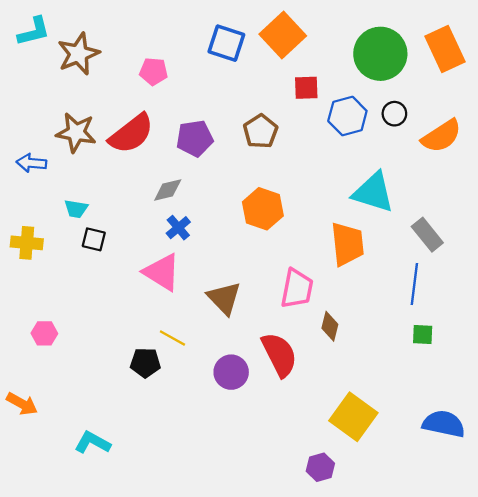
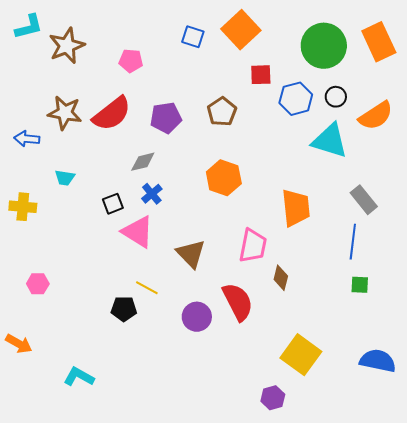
blue square: (226, 43) -> (193, 37), size x0.7
cyan triangle: (373, 192) -> (330, 141), moved
black square: (94, 239) -> (113, 204), moved, turned -35

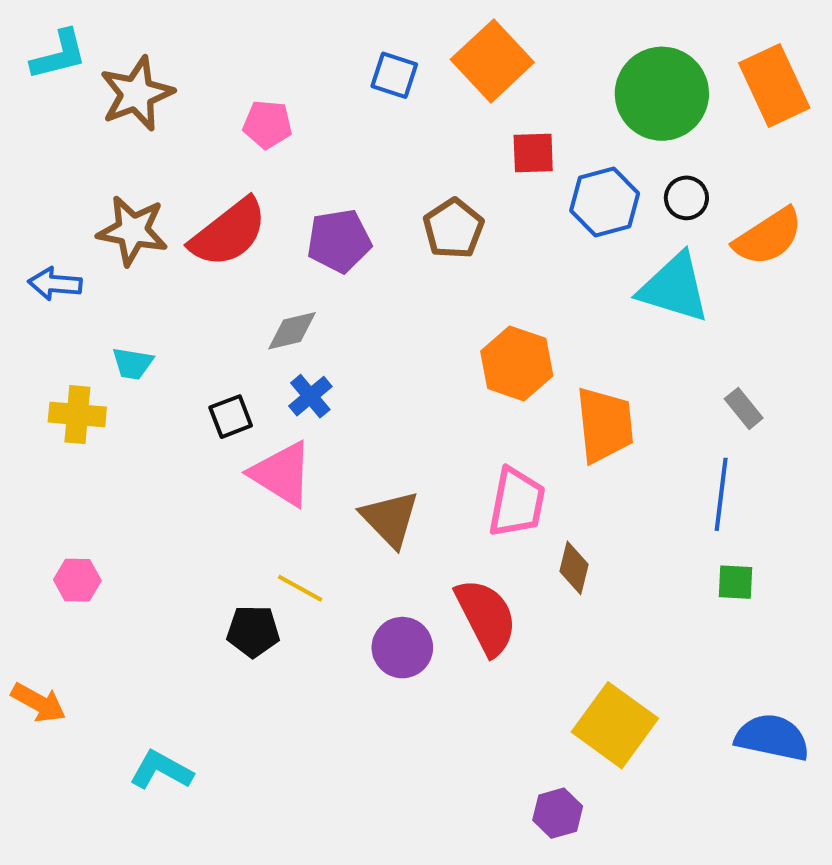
orange hexagon: (224, 178) -> (517, 363), moved
gray rectangle: (364, 200) -> (744, 408), size x0.7
yellow cross: (23, 207) -> (77, 415), moved

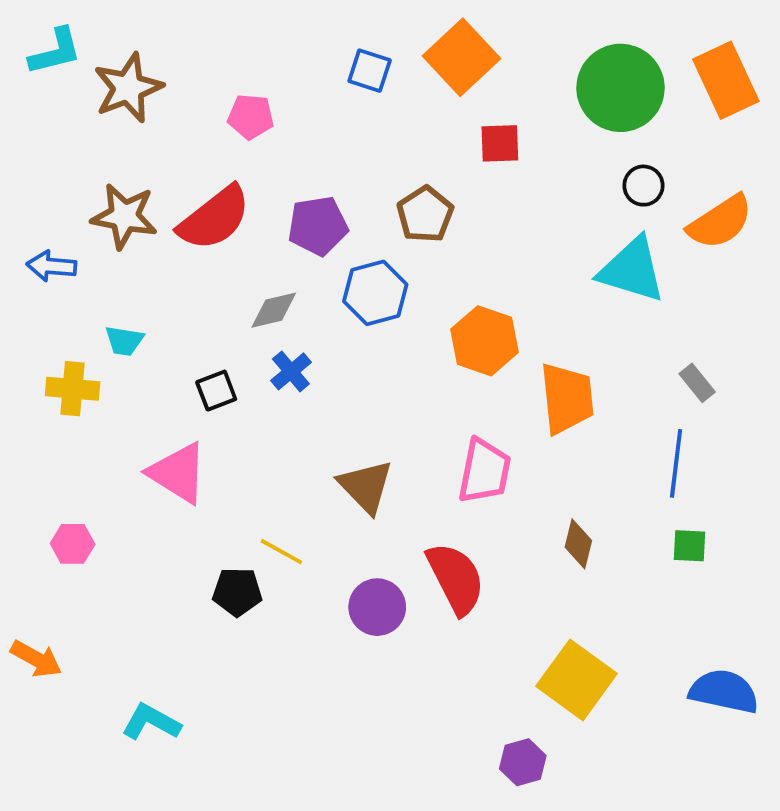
blue hexagon: (605, 202) -> (375, 293), moved
pink triangle: (282, 474) -> (178, 473), moved
brown diamond: (574, 568) -> (578, 544), moved

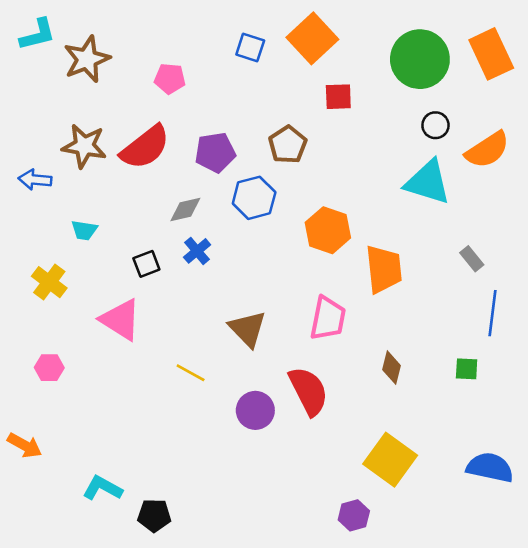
yellow cross: (73, 389) -> (49, 282), moved, turned 32
blue line: (676, 463) -> (493, 313), moved
black pentagon: (237, 592) -> (154, 515), moved

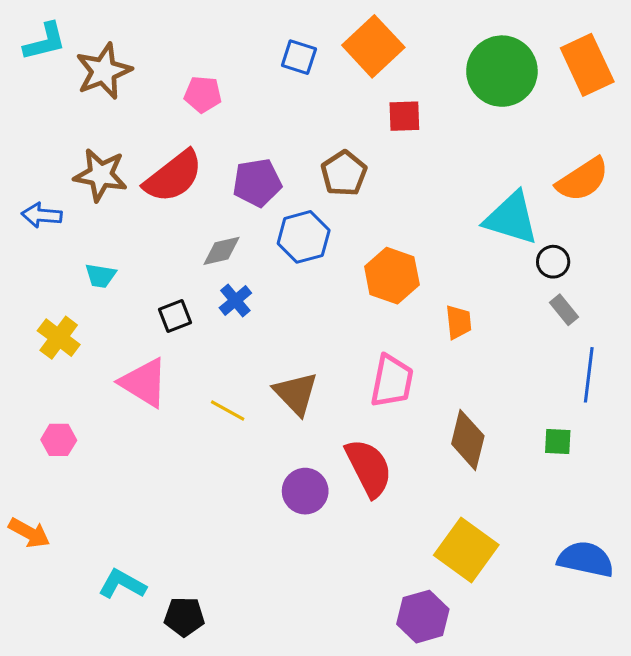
black circle: (435, 125) -> (553, 262), moved
orange trapezoid: (384, 269) -> (459, 322), size x0.6
brown diamond: (391, 368) -> (468, 440), size x1.5
yellow line: (191, 373) -> (228, 410), moved
purple hexagon: (354, 515) -> (423, 617), size x1.4

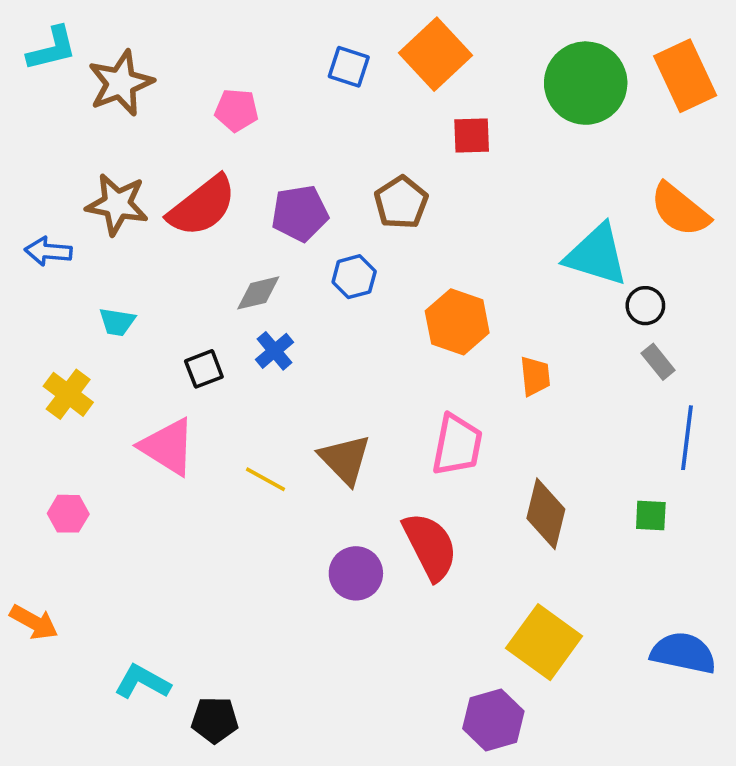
orange semicircle: (583, 180) -> (680, 210), turned 72
blue hexagon: (304, 237) -> (354, 277), size x0.7

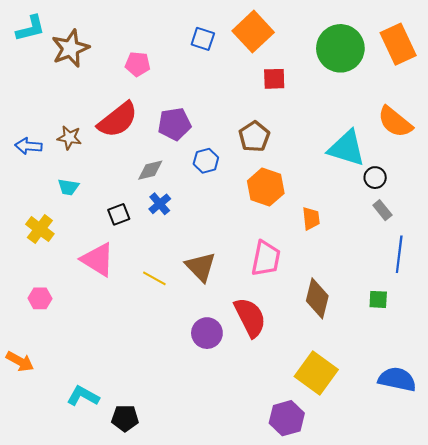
brown pentagon: (401, 202) -> (254, 137), moved
brown star: (117, 204) -> (69, 138), moved, size x0.7

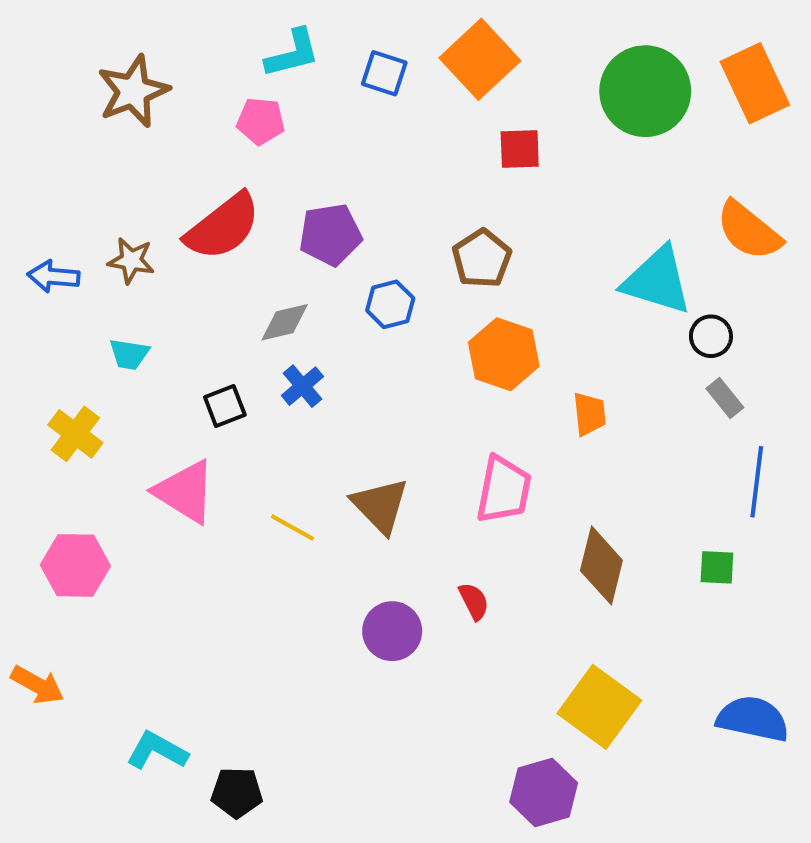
cyan L-shape: (30, 28) -> (293, 53), moved
pink hexagon: (40, 298) -> (75, 565), size x1.5
red semicircle: (250, 317) -> (474, 601), size x0.5

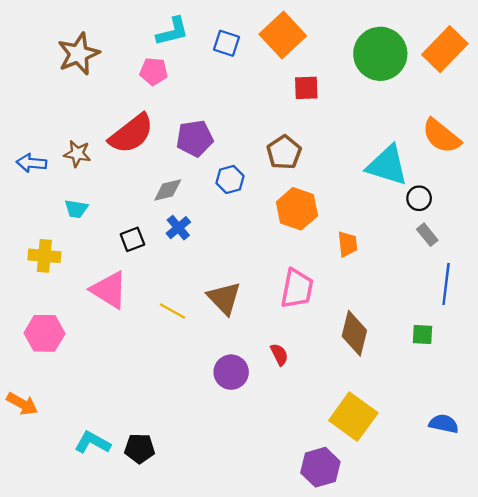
orange rectangle: (755, 83) -> (445, 49), turned 69
yellow cross: (75, 434) -> (44, 256), turned -32
blue semicircle: (753, 719) -> (444, 424), size x0.7
black pentagon: (237, 793) -> (140, 448), moved

